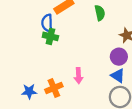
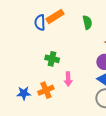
blue semicircle: (47, 23) -> (40, 22), moved
green cross: (50, 36) -> (52, 59), moved

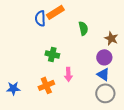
green semicircle: (87, 22) -> (83, 28), moved
blue star: (24, 93) -> (13, 88), moved

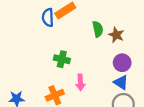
brown star: (111, 38) -> (116, 35), moved

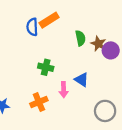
purple circle: (122, 63) -> (111, 50), moved
blue triangle: (121, 82) -> (82, 80), moved

